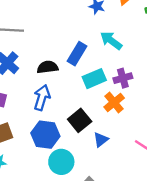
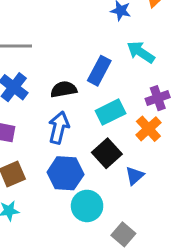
cyan rectangle: (94, 79) -> (110, 112), moved

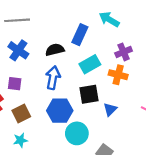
orange cross: (148, 129) -> (118, 75), turned -30
black square: (107, 153) -> (89, 94), turned 36

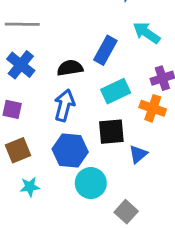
cyan star: (20, 140) -> (30, 187), moved

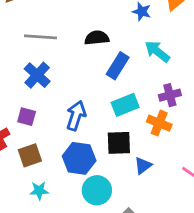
black semicircle: (70, 68) -> (97, 38), moved

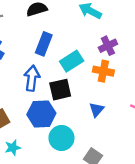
blue rectangle: (118, 66) -> (44, 44), moved
black square: (119, 143) -> (60, 90), moved

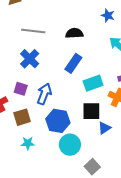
blue arrow: (32, 78) -> (44, 94), moved
black square: (60, 90) -> (91, 111), moved

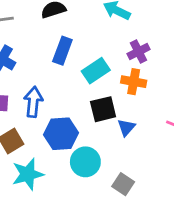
cyan star: (28, 143) -> (28, 174), size x1.6

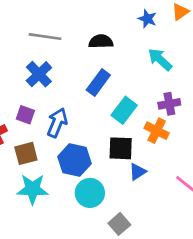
cyan rectangle: (96, 71) -> (124, 110), turned -35

